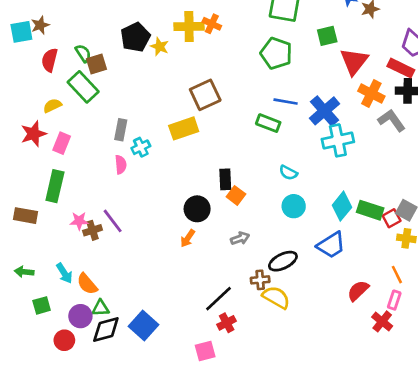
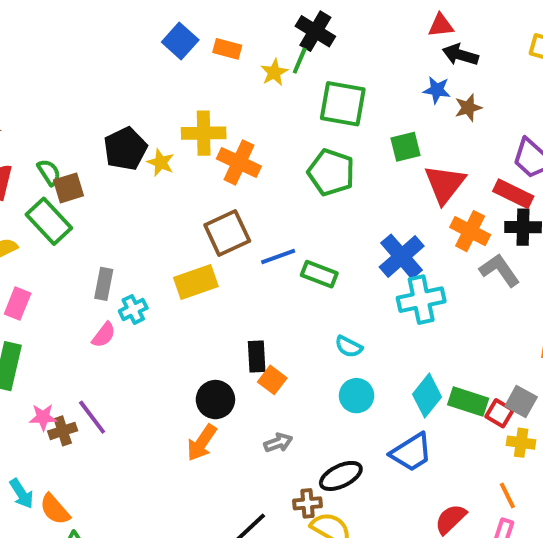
orange cross: (212, 24) -> (239, 162), moved, size x1.5
blue line: (286, 102) -> (278, 257), moved, turned -30
pink semicircle: (121, 165) -> (104, 335), turned 42
red square: (392, 218) -> (500, 413), turned -30
orange arrow: (188, 238) -> (202, 443), size x1.4

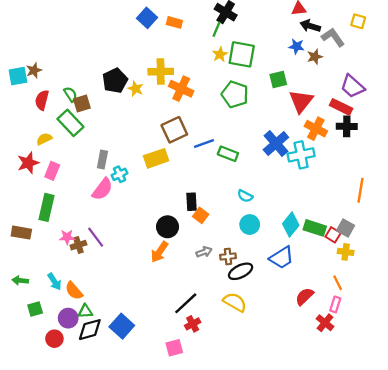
yellow star: (274, 72) -> (220, 54), moved
gray L-shape: (500, 270) -> (333, 37), moved
cyan cross: (421, 300) -> (301, 155), moved
pink semicircle: (104, 335) -> (102, 189), size x1.5
brown cross: (308, 503) -> (228, 256), moved

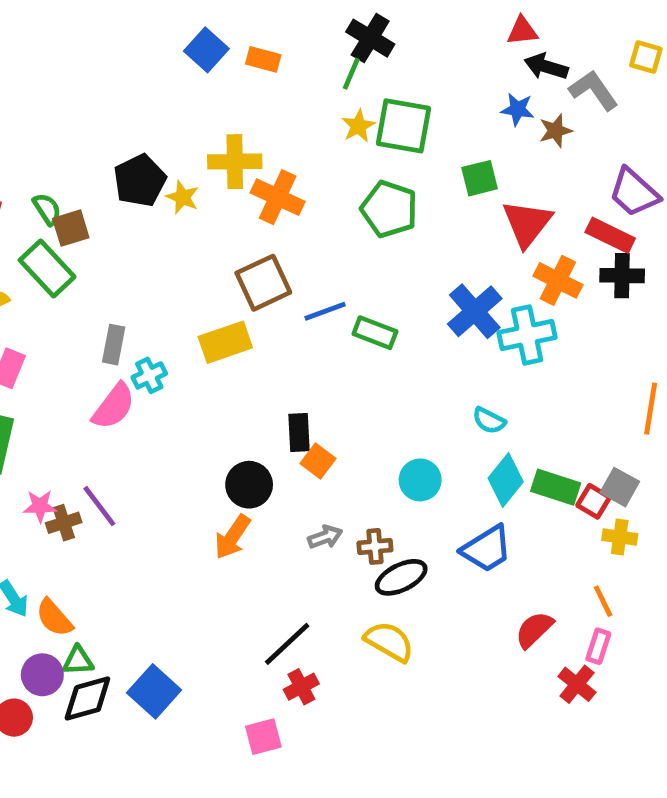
cyan semicircle: (245, 196) -> (489, 421), moved

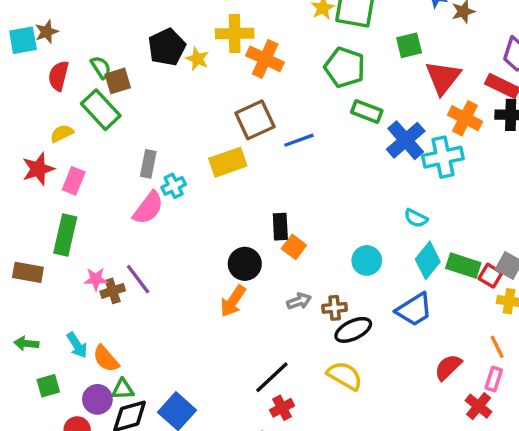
green rectangle: (375, 333) -> (367, 111), moved

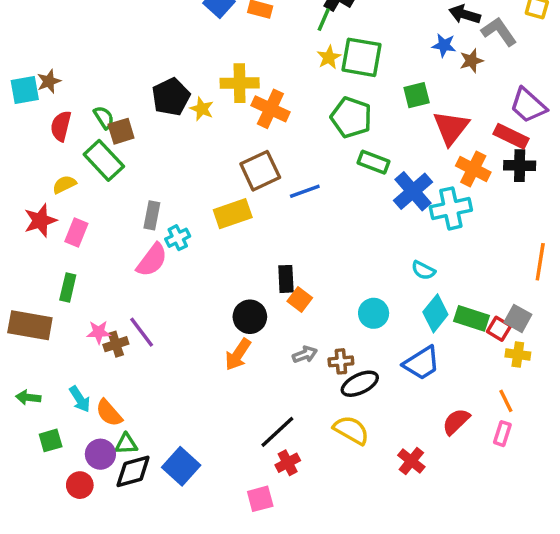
green rectangle: (65, 235) -> (68, 288), size x0.7
brown rectangle: (28, 272) -> (30, 325), size x1.4
red cross: (479, 406) -> (411, 461), moved

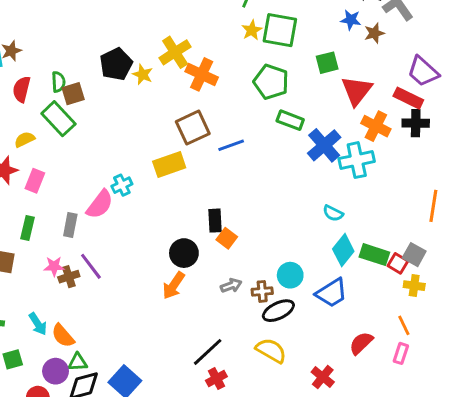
yellow cross: (240, 83) -> (175, 52), turned -32
green semicircle: (104, 117) -> (58, 82), turned 30
gray rectangle: (152, 215) -> (70, 225), moved
cyan circle: (374, 313) -> (290, 275), moved

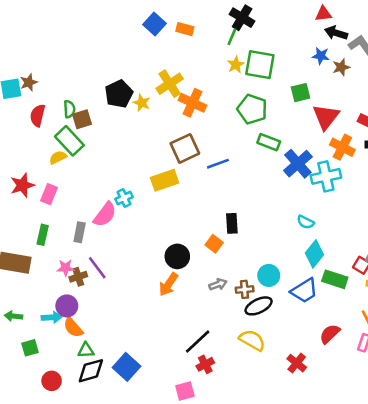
yellow semicircle: (25, 139) -> (58, 157), moved
black rectangle: (215, 221) -> (232, 223), moved
green rectangle: (374, 255) -> (335, 279), moved
cyan arrow: (38, 324) -> (52, 317), turned -60
purple circle: (56, 371) -> (67, 306), moved

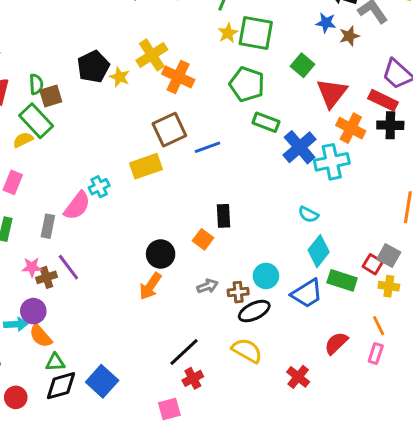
green square: (300, 93) -> (303, 65), turned -36

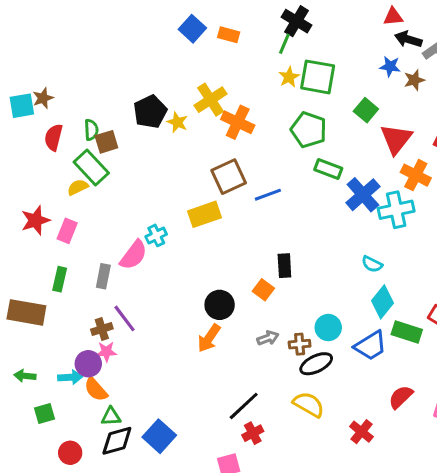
pink star: (32, 267) -> (106, 352), moved

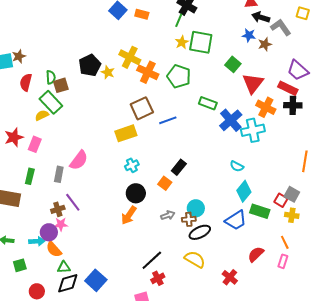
yellow cross: (211, 100) -> (130, 57), turned -30
green pentagon: (309, 130) -> (179, 76), moved
cyan cross: (156, 235) -> (132, 165), moved
black rectangle: (284, 266) -> (179, 167), turned 42
cyan circle: (328, 328) -> (196, 208), moved

